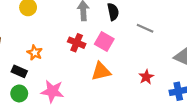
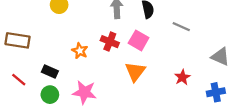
orange star: (35, 53) -> (80, 51), moved
orange triangle: (101, 71) -> (135, 72), turned -40

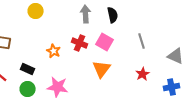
gray line: (181, 27) -> (142, 41), moved, turned 49

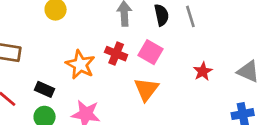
gray line: (142, 41) -> (190, 16), moved
orange star: (54, 51) -> (80, 65), size x1.5
red star: (143, 74) -> (203, 71), moved

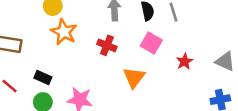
pink square: (150, 52) -> (151, 43), moved
orange star: (80, 65) -> (64, 32), moved

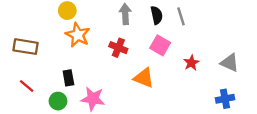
black rectangle: (43, 77) -> (68, 78), moved, turned 56
orange triangle: (134, 77) -> (144, 78), turned -45

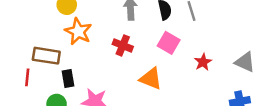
brown rectangle: (26, 47) -> (46, 56), moved
red line: (27, 86) -> (27, 77), moved, turned 56

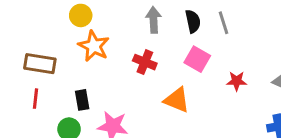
brown rectangle: (46, 56) -> (40, 64), moved
red star: (203, 62) -> (237, 81), turned 30

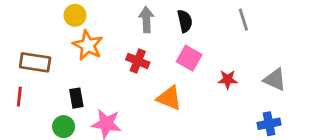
gray line: (223, 23) -> (243, 20), moved
red line: (36, 99) -> (19, 97), moved

